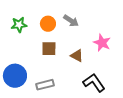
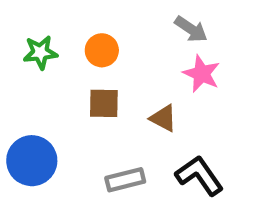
gray arrow: (71, 21) -> (191, 29), moved
pink star: (102, 43) -> (202, 74), moved
gray rectangle: (45, 85) -> (125, 180), moved

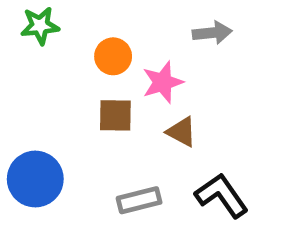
gray arrow: (191, 29) -> (212, 33), turned -40
green star: (40, 52) -> (40, 26), moved
pink star: (202, 74) -> (163, 82), moved, turned 30

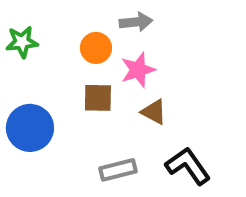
green star: (40, 26) -> (22, 42), moved
gray arrow: (212, 33) -> (136, 22), moved
blue circle: (35, 179) -> (30, 128), moved

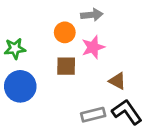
green star: (22, 42) -> (15, 49), moved
brown triangle: (154, 112) -> (117, 81), moved
gray rectangle: (118, 170) -> (93, 115), moved

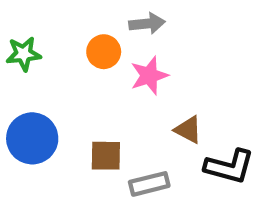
green star: (15, 49) -> (24, 54), moved
brown square: (66, 66) -> (106, 156), moved
black L-shape: (127, 112) -> (229, 167), moved, turned 140

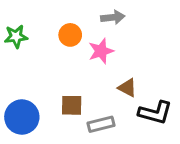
gray arrow: (147, 24) -> (113, 17), moved
blue circle: (32, 138) -> (22, 117), moved

